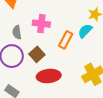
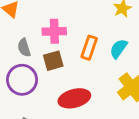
cyan semicircle: (85, 31) -> (118, 49), moved
brown square: (37, 54) -> (53, 61), moved, turned 35

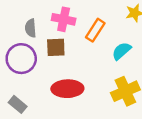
orange rectangle: (89, 48) -> (95, 30), moved

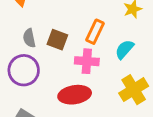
pink cross: (64, 19) -> (87, 61), moved
brown square: (56, 47) -> (57, 40), moved, turned 30

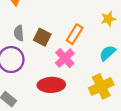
cyan semicircle: (124, 49) -> (108, 53), moved
pink cross: (87, 61) -> (65, 58), turned 36

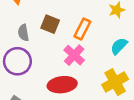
brown square: (42, 37) -> (50, 24), moved

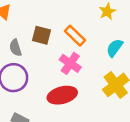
orange rectangle: (82, 29) -> (75, 36), turned -65

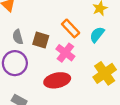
brown square: (41, 35) -> (41, 40), moved
cyan semicircle: (115, 48) -> (97, 35), moved

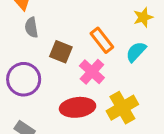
gray semicircle: (18, 37) -> (31, 27), moved
yellow cross: (105, 73) -> (122, 108), moved

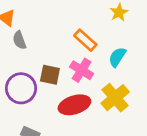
brown square: (61, 52) -> (50, 75), moved
cyan semicircle: (136, 52) -> (117, 57), moved

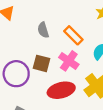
gray semicircle: (19, 40) -> (43, 30), moved

